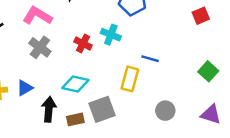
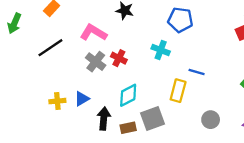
red cross: (83, 44) -> (119, 58), moved
cyan diamond: (75, 84) -> (128, 95), turned -40

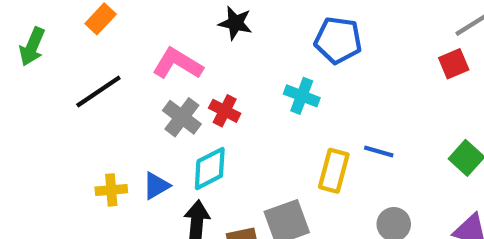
blue line: (197, 72) -> (379, 151), moved
cyan diamond: (128, 95) -> (210, 169), moved

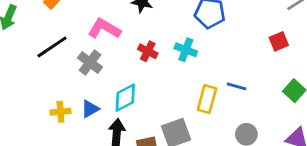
red square: (454, 64) -> (279, 41), moved
red cross: (225, 111) -> (148, 51), moved
gray cross: (182, 117) -> (90, 62), moved

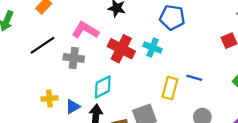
red cross: (148, 51) -> (121, 49), size x1.6
gray cross: (90, 62) -> (74, 58), turned -30
blue triangle: (90, 109) -> (73, 107), moved

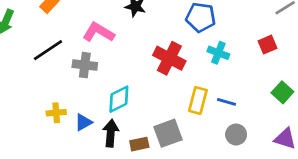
cyan cross: (153, 48) -> (218, 53), moved
red cross: (121, 49) -> (169, 58), moved
blue line: (194, 78) -> (227, 102), moved

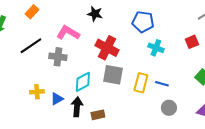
red cross: (169, 58) -> (107, 48), moved
gray square: (168, 133) -> (113, 75), moved, turned 30

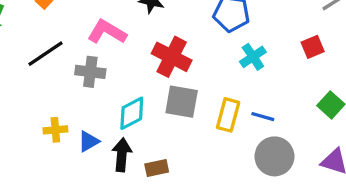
cyan cross: (156, 48) -> (253, 57), turned 35
gray circle: (169, 108) -> (274, 156), size x1.5

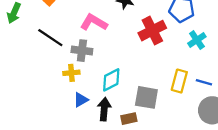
black line: (45, 54) -> (50, 38), turned 68
red cross: (172, 57) -> (152, 31), moved, turned 36
gray square: (182, 102) -> (146, 97), moved
yellow cross: (55, 130) -> (71, 73), moved

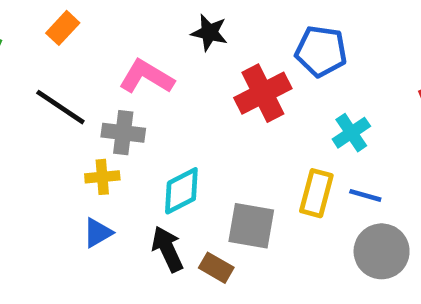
cyan cross: (197, 40) -> (351, 133), moved
blue triangle: (81, 100) -> (98, 233), moved
black arrow: (104, 109) -> (167, 249), turned -30
brown rectangle: (129, 119) -> (216, 268), turned 42

